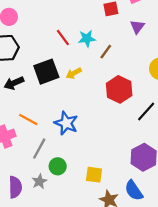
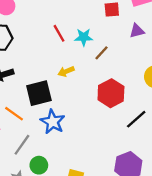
purple triangle: (137, 27) -> (137, 31), turned 32
black square: (46, 72) -> (39, 93), moved

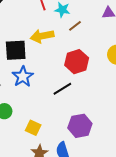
yellow arrow: (66, 71) -> (42, 36), size x1.6
black line: (136, 119) -> (62, 89), moved

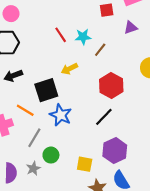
yellow arrow: (42, 36) -> (69, 69), size x0.7
purple hexagon: (80, 126) -> (115, 151), moved

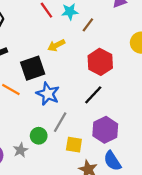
gray line: (34, 138) -> (60, 122), moved

